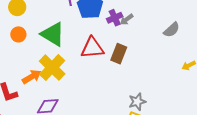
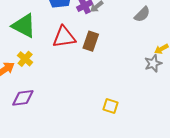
yellow cross: (52, 67) -> (25, 59), size x0.6
gray star: (137, 102) -> (153, 63), moved

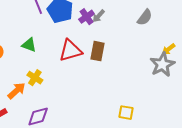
green triangle: (24, 26) -> (29, 45), size x0.6
gray star: (153, 63) -> (162, 64), size x1.4

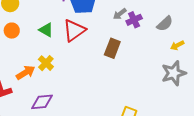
purple cross: (87, 17) -> (134, 20), moved
yellow arrow: (169, 49) -> (177, 45), moved
red triangle: (70, 51) -> (74, 30), moved, turned -30

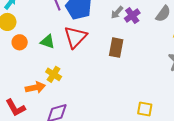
orange circle: (12, 31) -> (20, 42), moved
orange arrow: (26, 73) -> (35, 87), turned 30

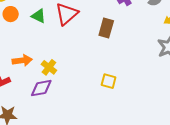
yellow cross: (54, 74) -> (49, 67), moved
yellow square: (145, 109) -> (109, 81), moved

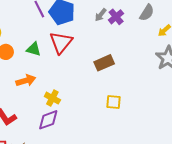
brown rectangle: (106, 28) -> (104, 63), moved, turned 60
orange arrow: (22, 60) -> (26, 80), moved

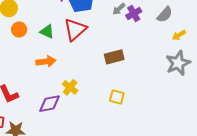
orange arrow: (26, 80) -> (46, 61), moved
yellow cross: (52, 98) -> (70, 87), moved

